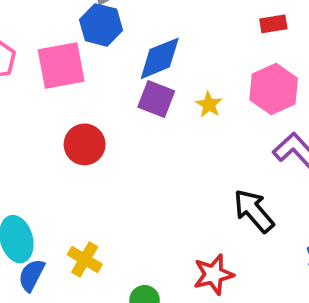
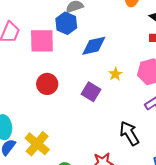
purple square: (156, 99) -> (91, 92), moved
yellow cross: (85, 259) -> (37, 144), size x1.4

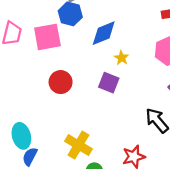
yellow star: (115, 74) -> (122, 58), moved
yellow cross: (37, 144) -> (78, 145), moved

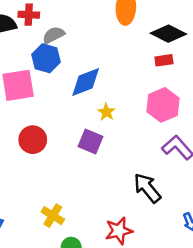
yellow cross: (78, 145) -> (53, 216), size x0.7

